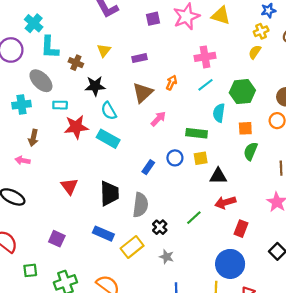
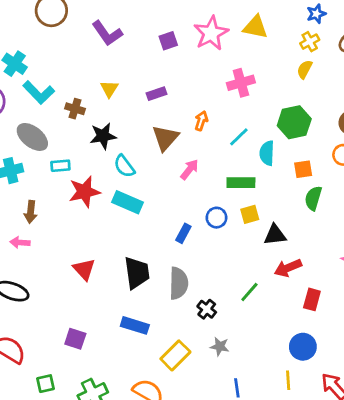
cyan L-shape: (50, 47) -> (39, 93), turned -40
cyan line: (206, 85) -> (239, 137), moved
yellow rectangle: (132, 247) -> (175, 355), moved
blue circle: (230, 264) -> (303, 347), size x0.7

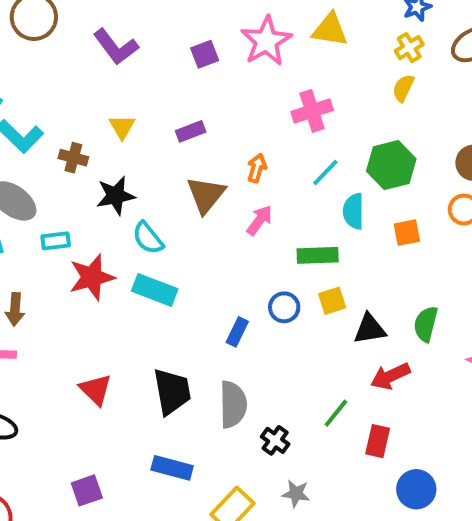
cyan line: (239, 137) -> (325, 173), moved
pink arrow: (189, 169) -> (260, 220), moved
green semicircle: (313, 198) -> (426, 324), moved
red rectangle: (312, 299) -> (378, 441), moved
purple square: (75, 339) -> (87, 490), turned -35

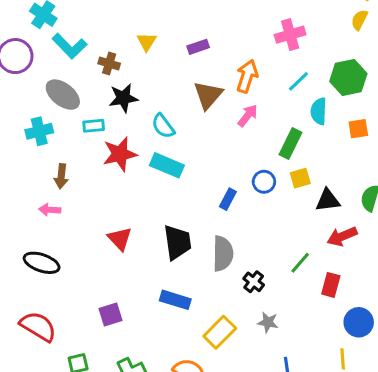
orange arrow: (257, 168) -> (247, 76), size x1.5
black star: (116, 196) -> (123, 98), moved
green rectangle: (318, 255) -> (291, 144), turned -64

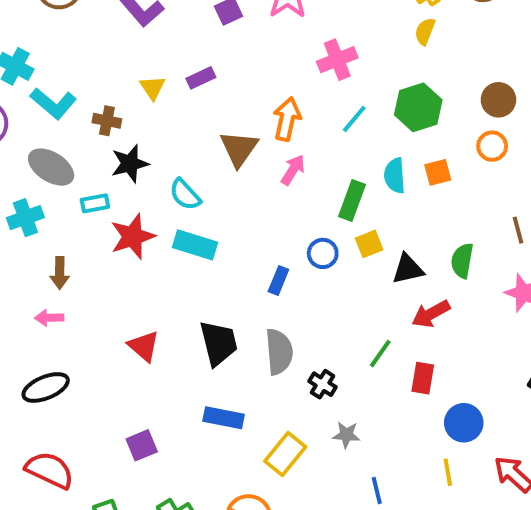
purple rectangle: (198, 47) -> (201, 78), moved
cyan semicircle: (319, 111) -> (395, 176), moved
black ellipse: (42, 263) -> (46, 387), turned -36

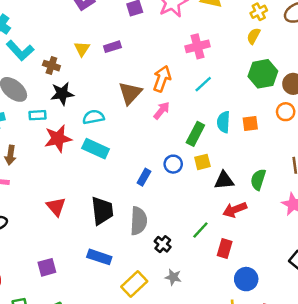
green hexagon: (418, 107) -> (263, 74), moved
cyan semicircle: (185, 195) -> (93, 117), turned 115

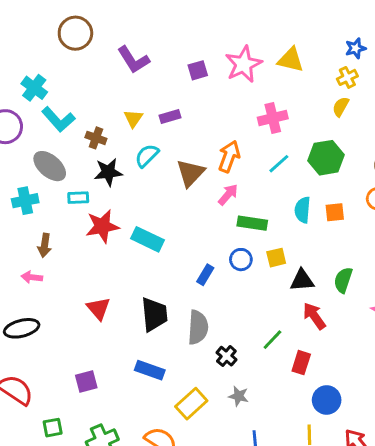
green hexagon: (263, 74) -> (326, 158), moved
cyan semicircle: (93, 117) -> (147, 156), moved, turned -35
green rectangle: (195, 134) -> (252, 223), moved, turned 70
red arrow: (235, 210) -> (314, 316), turned 75

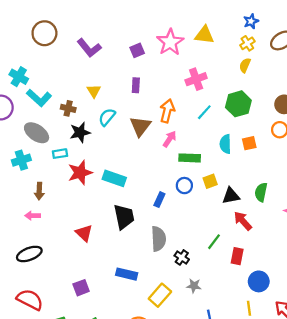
purple rectangle: (170, 117) -> (136, 85), moved, turned -64
black trapezoid: (154, 314) -> (124, 217), moved

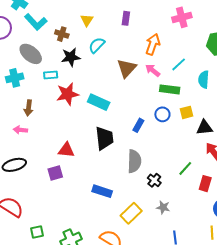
cyan line: (204, 112) -> (179, 64), moved
brown triangle: (140, 126) -> (127, 68), moved
pink arrow: (170, 139) -> (153, 70), turned -91
red triangle: (84, 233) -> (66, 150), turned -42
purple square: (81, 288) -> (55, 173), moved

